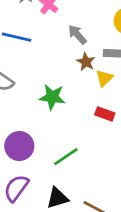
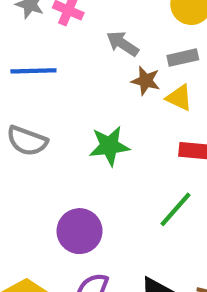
yellow triangle: (104, 78) -> (179, 98), turned -36
green line: (66, 157) -> (175, 209), moved

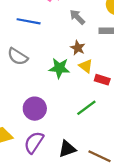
brown star: (146, 81) -> (78, 48), moved
yellow triangle: (179, 98) -> (86, 66), moved

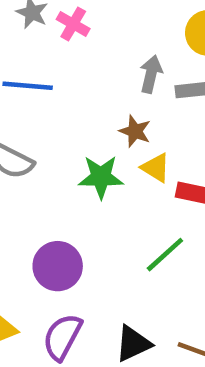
gray arrow: (77, 17) -> (151, 74), moved, turned 63

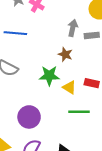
yellow triangle: (156, 168) -> (69, 87), moved
green line: (165, 255) -> (79, 112), turned 42

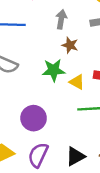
gray arrow: (73, 28) -> (61, 19), moved

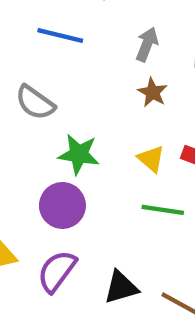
green star: (53, 70) -> (79, 154), moved

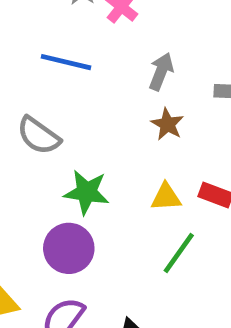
yellow triangle: (151, 159) -> (166, 197), turned -44
green line: (163, 210) -> (179, 253), turned -63

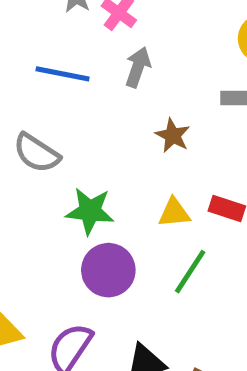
gray arrow: (161, 72) -> (138, 67), moved
purple circle: (69, 248) -> (108, 270), moved

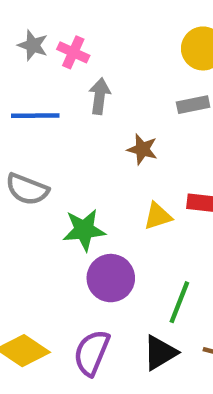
green line: (190, 272) -> (179, 302), moved

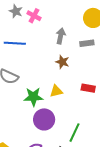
gray arrow: (100, 96) -> (61, 36), moved
yellow triangle: (158, 216) -> (56, 91), moved

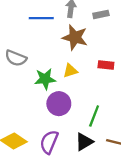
blue line: (15, 43) -> (41, 18), moved
brown star: (62, 62) -> (75, 37), size x1.6

